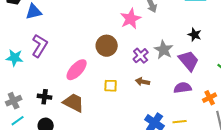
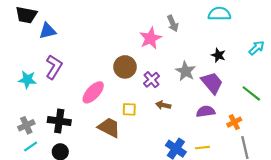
purple cross: (141, 56) -> (152, 80), moved
black cross: (45, 97) -> (59, 121), size x1.5
brown trapezoid: (74, 103) -> (109, 127), moved

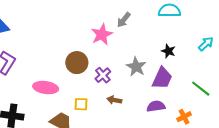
gray arrow: (173, 23) -> (124, 20), turned 63
purple trapezoid: (212, 83) -> (162, 78), turned 65
pink ellipse: (93, 92) -> (46, 88), turned 55

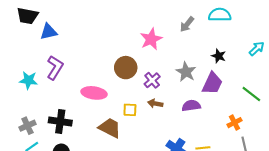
gray arrow: (124, 20) -> (187, 24), moved
brown arrow: (114, 100) -> (155, 104), moved
purple semicircle: (156, 106) -> (191, 106), moved

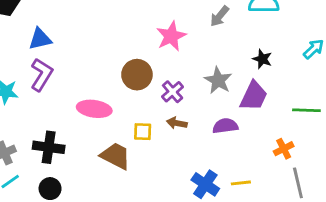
blue triangle: (49, 32) -> (40, 39), moved
green line: (251, 94) -> (306, 110), turned -36

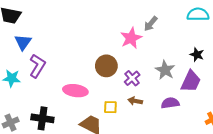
gray arrow: (220, 16) -> (151, 24), moved
blue triangle: (40, 39) -> (23, 42), moved, turned -42

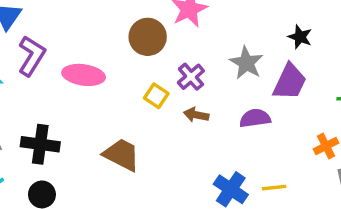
brown circle: (106, 66) -> (148, 37), moved
pink ellipse: (75, 91) -> (84, 75), moved
yellow square: (110, 107) -> (156, 96), moved, turned 32

